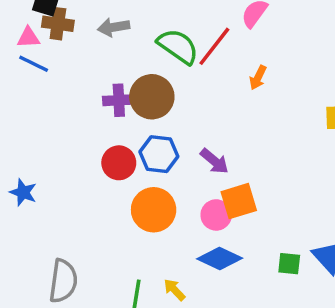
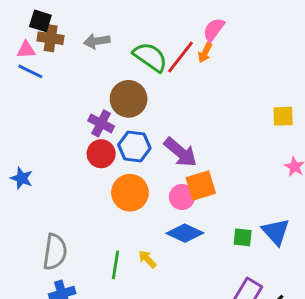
orange arrow: (258, 78) -> (205, 53), moved
purple cross: (119, 100) -> (101, 123), moved, turned 30
purple arrow: (214, 161) -> (181, 152), size x1.4

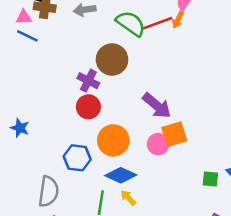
red line: (181, 57) -> (157, 23), turned 32
blue hexagon: (134, 146) -> (77, 158), moved
blue diamond: (185, 233) -> (121, 175), moved

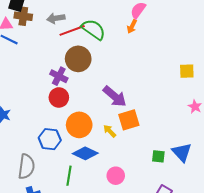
red line: (157, 23) -> (72, 30), moved
pink circle: (158, 144) -> (116, 176), moved
yellow arrow: (128, 198) -> (110, 131), moved

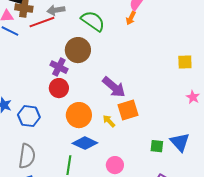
red line: (72, 30) -> (42, 22), moved
blue hexagon: (50, 139) -> (29, 116), moved

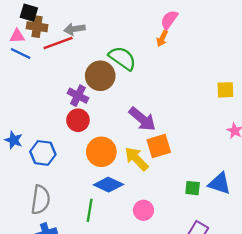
green semicircle: (93, 21) -> (122, 58), moved
yellow arrow: (109, 121) -> (136, 159), size x1.6
blue triangle: (180, 142) -> (219, 183), turned -30

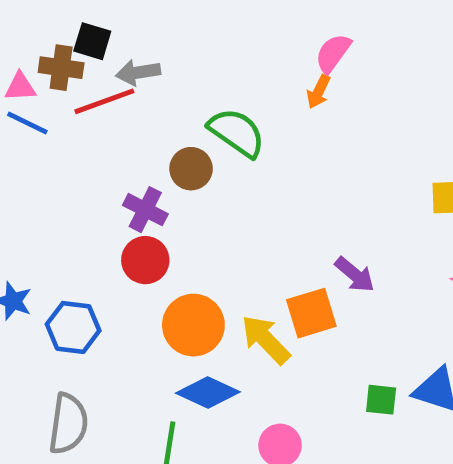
black square: (29, 13) -> (92, 41), moved
brown circle: (100, 76) -> (191, 169), size x0.7
purple arrow: (142, 119) -> (355, 275), moved, size x0.7

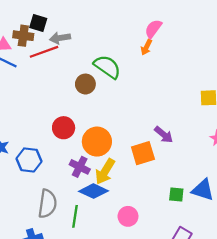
purple cross: (145, 210) -> (80, 167), moved
orange circle: (193, 325) -> (97, 142), moved
yellow arrow: (266, 340) -> (105, 171), moved, turned -105
gray semicircle: (68, 424) -> (47, 204), moved

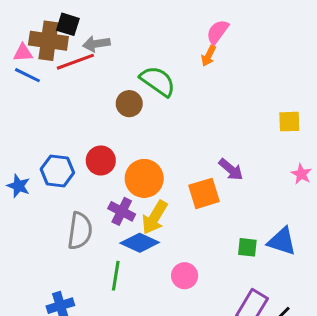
brown cross: (23, 36) -> (48, 41), size x1.4
blue hexagon: (29, 160) -> (57, 171), moved
gray semicircle: (47, 204) -> (80, 231), moved

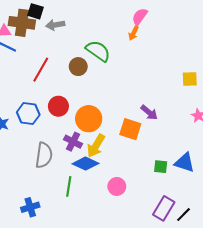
red line: (75, 62) -> (41, 70), moved, turned -40
orange square: (204, 193) -> (130, 129), turned 35

